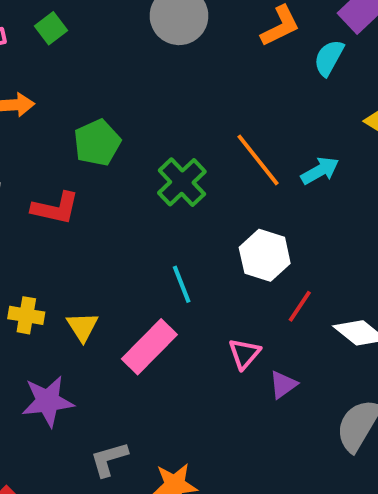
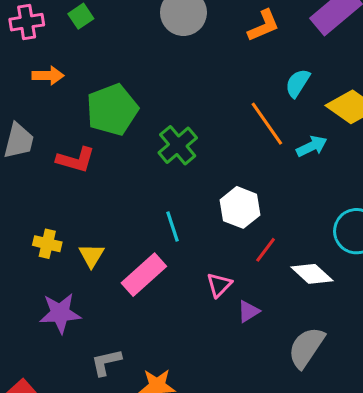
cyan semicircle: (329, 58) -> (298, 83), moved
green pentagon: (97, 143) -> (112, 110), size x1.4
orange line: (258, 160) -> (267, 124), moved
cyan arrow: (320, 171) -> (312, 146), moved

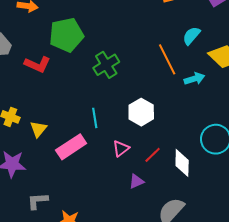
red line: (266, 250) -> (153, 155), moved
white diamond: (312, 274) -> (182, 163), turned 40
pink triangle: (219, 285) -> (121, 149), moved

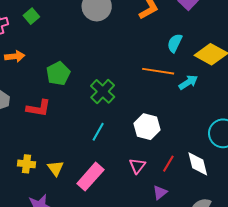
green pentagon: (66, 35) -> (58, 73), size x0.7
orange line: (167, 59) -> (158, 71), turned -40
cyan line: (95, 118) -> (98, 132), moved, turned 54

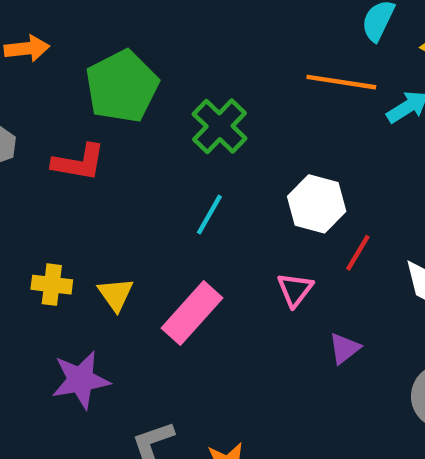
green pentagon: (58, 73) -> (122, 86), size x1.4
red line: (168, 164) -> (358, 253), moved

